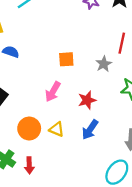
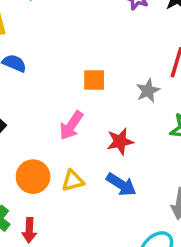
yellow triangle: (57, 129) -> (73, 181), turned -42
blue arrow: (90, 130) -> (121, 185), turned -96

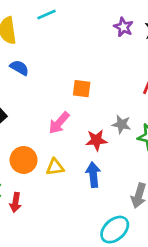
gray star: (148, 91) -> (122, 124), moved, turned 30
blue arrow: (121, 185) -> (93, 175), turned -135

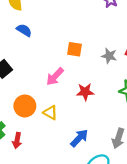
gray star: (122, 124) -> (109, 56), moved
yellow triangle: (55, 167) -> (50, 113), turned 35
blue arrow: (93, 175) -> (79, 138), moved, turned 48

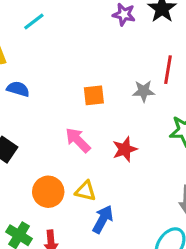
pink arrow: (55, 77) -> (78, 140), turned 108
blue arrow: (79, 138) -> (103, 219), moved

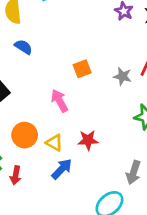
orange square: (94, 95) -> (82, 69), turned -30
red star: (125, 149) -> (88, 140), moved

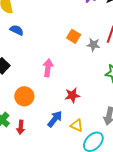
orange square: (82, 69) -> (74, 36), moved, turned -32
pink arrow: (59, 101) -> (48, 68), turned 42
yellow triangle: (54, 143) -> (77, 125), moved

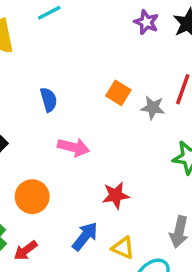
blue semicircle: (17, 30) -> (49, 100), moved, turned 48
pink arrow: (48, 68) -> (73, 147), turned 96
red arrow: (21, 127) -> (26, 250), turned 48

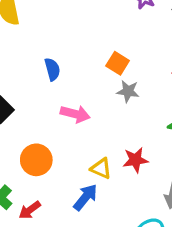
gray star: (153, 108) -> (128, 91), moved
red star: (116, 195) -> (136, 160), moved
yellow triangle: (123, 248) -> (101, 169), moved

